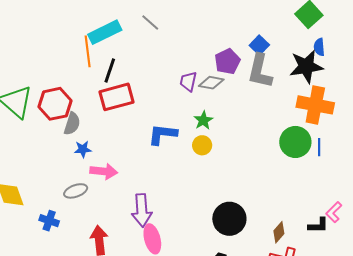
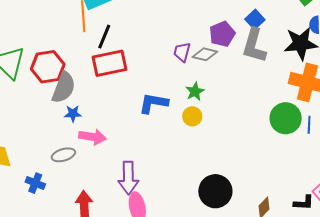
gray semicircle: (72, 124) -> (64, 87), size x1.4

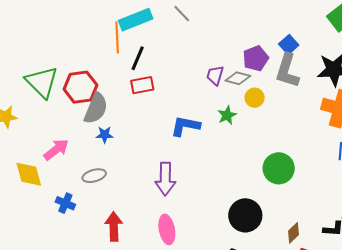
red rectangle: (109, 63) -> (142, 85), size x0.7
yellow circle: (192, 116) -> (255, 98), moved
green circle: (286, 118) -> (279, 168), moved
pink arrow: (93, 137) -> (56, 150), moved, turned -48
purple arrow: (128, 178) -> (165, 179), moved

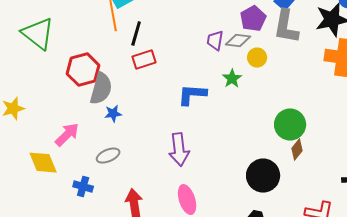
green triangle: (42, 82) -> (38, 34), moved
brown diamond: (293, 233) -> (297, 150), moved

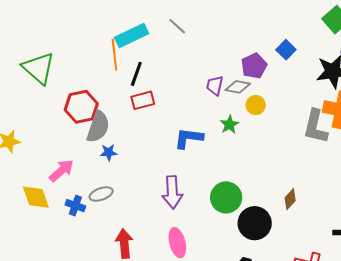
gray L-shape: (286, 27) -> (315, 127), moved
green circle: (290, 125) -> (226, 197), moved
blue cross: (83, 187) -> (75, 206), moved

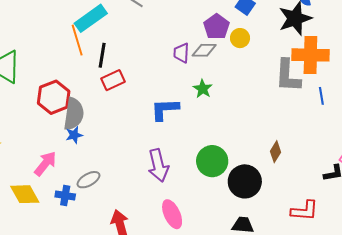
yellow circle: (256, 105) -> (240, 38), moved
blue star: (109, 152) -> (74, 135), moved

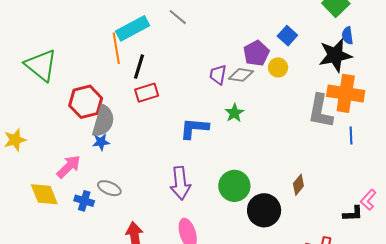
gray ellipse: (88, 180) -> (109, 188), turned 45

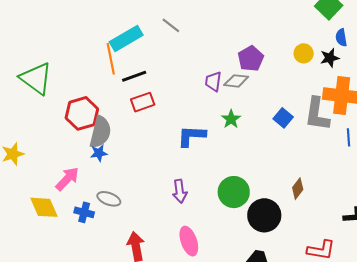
blue square: (287, 36) -> (283, 118), moved
black star: (335, 55) -> (330, 58), size x0.6
black line: (139, 67) -> (134, 76), turned 55
yellow circle: (278, 67) -> (304, 53), moved
purple arrow: (180, 183) -> (180, 191), size x0.7

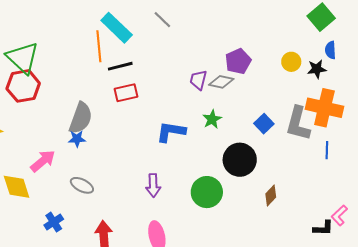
cyan rectangle: (126, 38) -> (117, 28), turned 68
red hexagon: (82, 113) -> (23, 86), moved
blue cross: (84, 212) -> (54, 222), moved, turned 36
black circle: (264, 215) -> (240, 160), moved

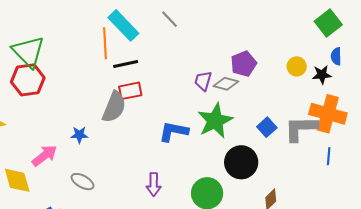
gray semicircle: (81, 118) -> (114, 107), moved
green star: (212, 119) -> (215, 121), size x1.8
gray L-shape: (298, 124) -> (301, 128), turned 72

